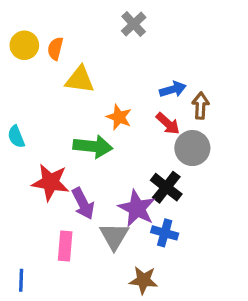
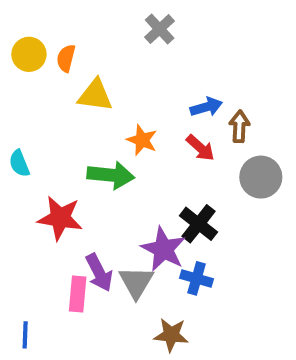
gray circle: (192, 148) -> (261, 177), moved
purple arrow: (83, 204) -> (99, 273), moved

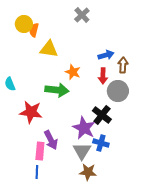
yellow circle: (29, 54) -> (24, 24), moved
red arrow: (200, 148) -> (103, 76), turned 49
gray circle: (261, 177) -> (118, 91), moved
gray triangle: (136, 282) -> (82, 151), moved
blue line: (25, 335) -> (37, 172), moved

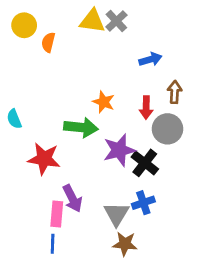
yellow circle: (24, 24) -> (24, 25), moved
yellow triangle: (49, 49) -> (92, 21), moved
blue arrow: (106, 55) -> (150, 59), moved
purple star: (84, 128) -> (119, 150), moved, turned 30
blue cross: (101, 143) -> (143, 203), turned -35

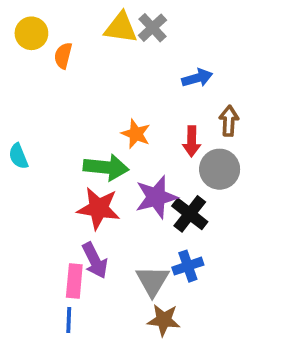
red star: (44, 159) -> (99, 208), moved

